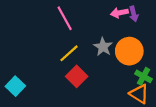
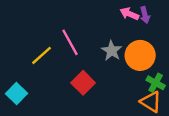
pink arrow: (119, 13) -> (129, 14), turned 35
pink line: (65, 18) -> (70, 42), moved
yellow line: (69, 53) -> (41, 55), moved

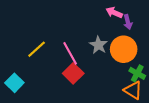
purple arrow: (145, 15) -> (128, 22), moved
pink line: (70, 42) -> (70, 53), moved

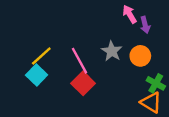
pink arrow: (114, 12) -> (130, 14), turned 35
orange circle: (124, 49) -> (140, 56), size x0.7
cyan square: (14, 83) -> (37, 75), moved

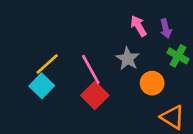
pink arrow: (130, 14) -> (138, 26), moved
orange circle: (140, 56) -> (152, 83), moved
green cross: (156, 83) -> (178, 56), moved

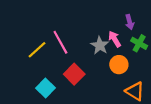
pink arrow: (138, 26) -> (115, 39), moved
pink line: (91, 69) -> (60, 42), moved
cyan square: (42, 86) -> (45, 88), moved

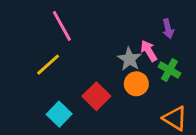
pink line: (60, 42) -> (62, 26), moved
green cross: (139, 43) -> (169, 70), moved
orange circle: (119, 65) -> (136, 84), moved

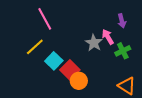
green cross: (169, 70) -> (123, 51), turned 35
orange circle: (136, 84) -> (79, 81), moved
cyan square: (59, 114) -> (54, 61), moved

